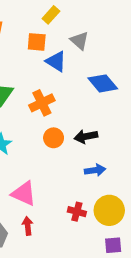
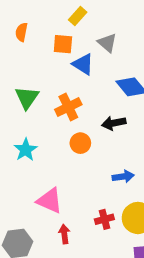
black arrow: (86, 137) -> (114, 123), moved
red cross: (77, 212) -> (104, 219), turned -30
red arrow: (28, 226) -> (64, 234), moved

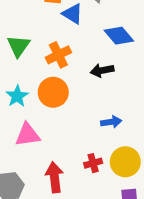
orange circle: (80, 143) -> (53, 92), moved, size x1.5
pink triangle: (50, 201) -> (27, 135), moved, turned -32
red arrow: (64, 234) -> (54, 177), size x1.6

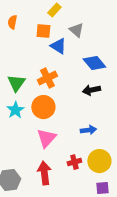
green triangle: (18, 46) -> (16, 83), moved
black arrow: (102, 70) -> (91, 90), moved
pink triangle: (27, 135) -> (46, 138), moved, turned -40

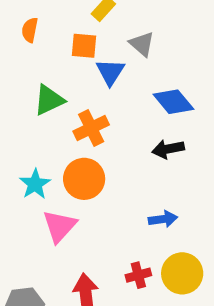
blue triangle: (58, 46) -> (110, 72), turned 30
green triangle: (16, 83) -> (49, 100), moved, turned 30
pink triangle: (46, 138) -> (60, 226), moved

